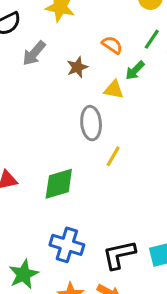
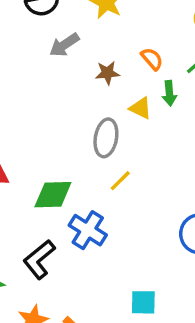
green arrow: (135, 70) -> (169, 93), turned -65
blue cross: (67, 245) -> (88, 230), moved
black L-shape: (119, 255) -> (39, 259), moved, turned -42

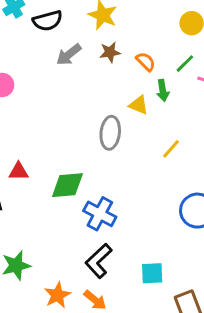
brown star: (107, 73) -> (110, 52), moved
yellow line: (120, 181) -> (171, 149), moved
black L-shape: (39, 259) -> (99, 261), moved

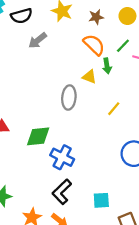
brown star: (110, 52) -> (96, 17), moved
orange semicircle: (146, 62) -> (94, 45), size x1.5

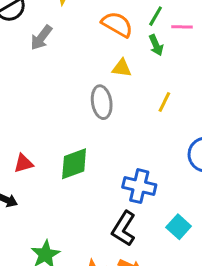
green arrow: (107, 66) -> (156, 45), moved
blue cross: (62, 157) -> (139, 186), moved
cyan square: (101, 200) -> (179, 227), turned -30

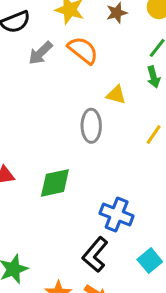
orange semicircle: (117, 24) -> (83, 50), moved

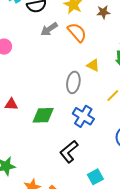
blue cross: (117, 215) -> (83, 116), moved
black L-shape: (95, 255) -> (69, 152), moved

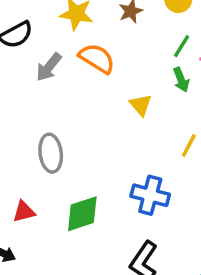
yellow triangle: (93, 65) -> (141, 105), turned 40
gray ellipse: (73, 82) -> (51, 153), moved

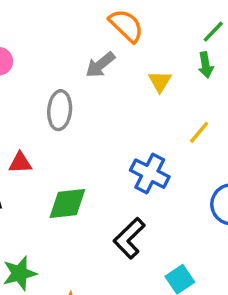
gray arrow: (49, 67) -> (100, 65), moved
green diamond: (82, 214) -> (67, 204), moved

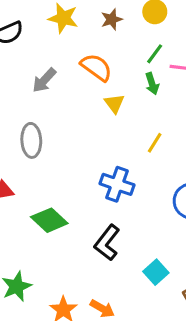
orange semicircle: (126, 26) -> (96, 67), moved
gray arrow: (100, 65) -> (44, 80), moved
green diamond: (67, 204) -> (49, 220), turned 57

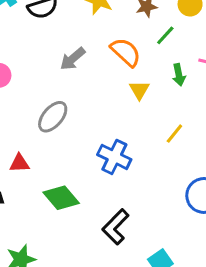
green line: (155, 54) -> (165, 35), moved
gray ellipse: (31, 140) -> (53, 117), turned 36
blue cross: (117, 184) -> (114, 157), moved

